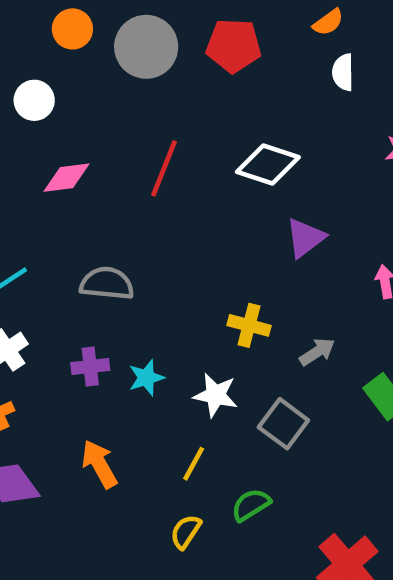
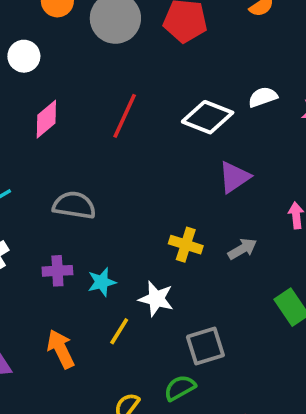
white semicircle: (343, 72) -> (263, 97), moved, turned 68
pink diamond: (66, 178) -> (46, 119), turned -36
gray arrow: (317, 352) -> (242, 249), moved
gray square: (283, 424) -> (205, 346), moved, turned 33
yellow line: (194, 464) -> (119, 331), moved

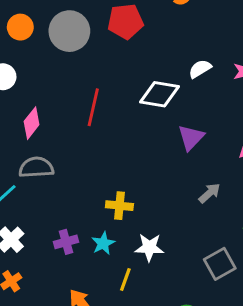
gray semicircle: (74, 205) -> (36, 167), moved
yellow cross: (186, 245) -> (119, 206), moved
gray square: (205, 346) -> (220, 264), moved

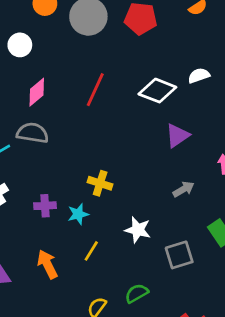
white star: (149, 247) -> (138, 230), moved

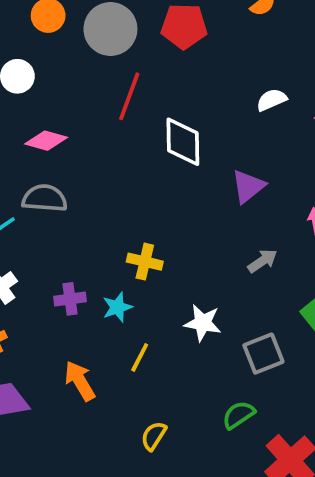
red line: (95, 90) -> (129, 96), moved
white diamond: (157, 91) -> (183, 142), moved, turned 72
pink diamond: (37, 92) -> (46, 141), turned 60
green semicircle: (137, 293) -> (239, 415), moved

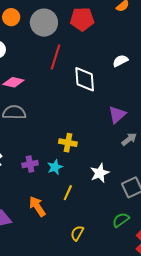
white semicircle: (272, 100) -> (120, 61), moved
purple triangle: (248, 186) -> (117, 115), moved
white star: (203, 323) -> (100, 173), turned -30

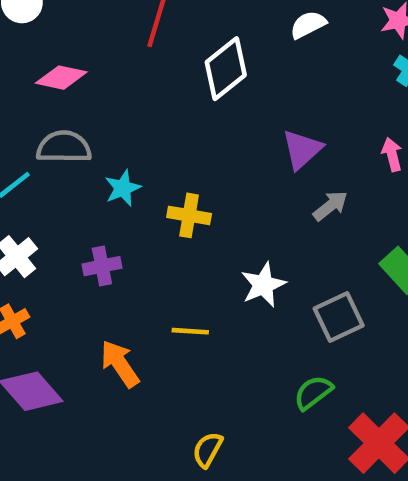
white diamond: (85, 79) -> (226, 69), turned 56
cyan star: (55, 167) -> (123, 188), moved
yellow line: (68, 193) -> (190, 331), turned 70
yellow semicircle: (77, 233) -> (208, 450), moved

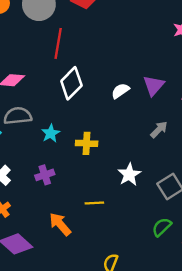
white semicircle: (308, 25) -> (120, 91), moved
white diamond: (226, 69) -> (71, 83), moved
purple triangle: (302, 149) -> (154, 85), moved

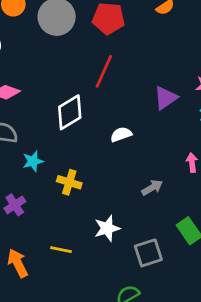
red line: (58, 43) -> (104, 71), moved
purple triangle: (154, 85) -> (166, 98), moved
purple cross: (45, 175) -> (15, 205), turned -30

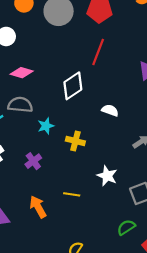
white semicircle: (121, 134) -> (110, 110), moved, turned 42
white star: (107, 228) -> (107, 176), turned -30

